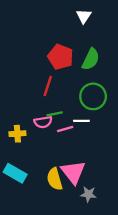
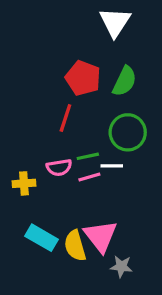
white triangle: (84, 16) -> (115, 22), size x1.5
green line: (55, 114) -> (88, 156), moved
cyan rectangle: (15, 173) -> (42, 238), moved

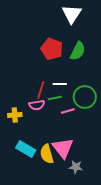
red line: (65, 118) -> (41, 90), moved
green circle: (128, 132) -> (85, 97), moved
white line: (112, 166) -> (60, 84), moved
pink line: (89, 177) -> (68, 111), moved

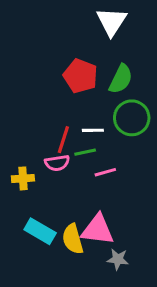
green circle: (85, 97) -> (132, 118), moved
pink triangle: (63, 148) -> (98, 230), turned -45

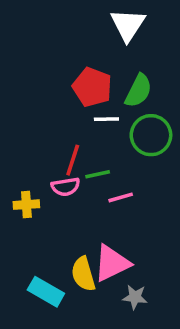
white line: (93, 130) -> (106, 119), moved
pink triangle: (98, 230) -> (112, 263), turned -33
cyan rectangle: (40, 231) -> (46, 292), moved

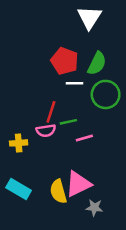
cyan rectangle: (46, 292) -> (19, 189), moved

